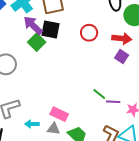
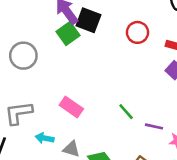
green line: (99, 94) -> (126, 112), moved
pink rectangle: (59, 114) -> (71, 107), moved

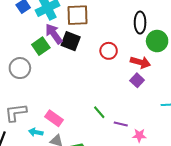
green square: (68, 33) -> (41, 46), moved
pink rectangle: (71, 107) -> (54, 118), moved

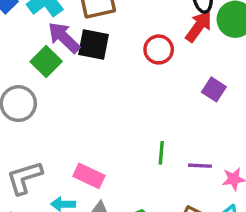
red arrow: (140, 62) -> (199, 27), moved, turned -60
green line: (99, 112) -> (161, 153), turned 56

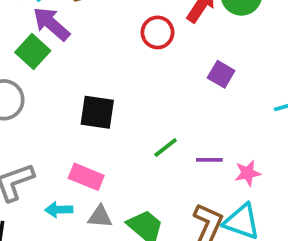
black square: (94, 45) -> (97, 112), moved
green line: (161, 153) -> (166, 148), turned 50

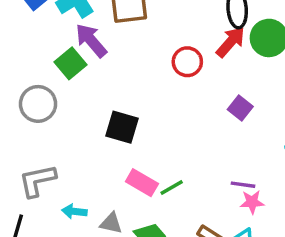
green line: (166, 148) -> (172, 187), moved
purple line: (209, 160) -> (243, 185), moved
pink rectangle: (86, 177) -> (142, 183), moved

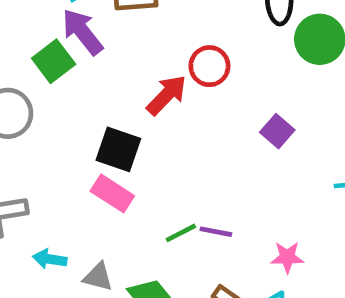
red arrow: (231, 42) -> (167, 95), moved
pink rectangle: (142, 183) -> (112, 193), moved
purple line: (243, 185) -> (216, 232), moved

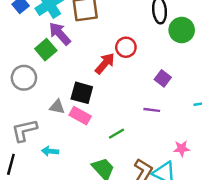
purple line: (216, 232) -> (152, 110), moved
pink star: (287, 257) -> (182, 148), moved
gray triangle: (98, 277) -> (57, 107), moved

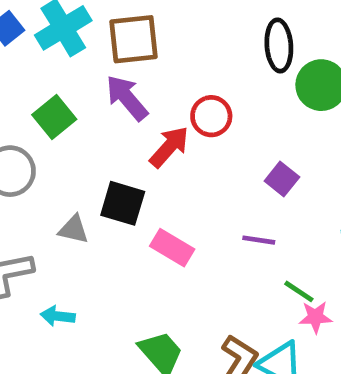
purple arrow: (60, 34) -> (127, 98), moved
pink rectangle: (80, 116) -> (172, 248), moved
green line: (117, 134) -> (299, 291), moved, turned 63

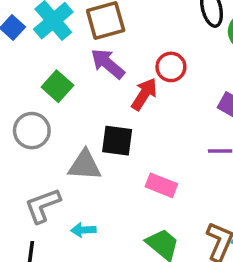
gray triangle: (74, 229) -> (85, 165), size x1.5
pink rectangle: (172, 248) -> (161, 185), moved

